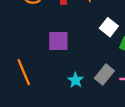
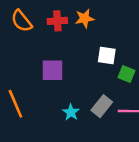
white square: (109, 27) -> (107, 56), turned -30

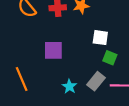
green square: (126, 74) -> (110, 58), moved

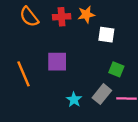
white square: (100, 38) -> (106, 35), moved
orange line: (22, 79) -> (24, 74), moved

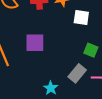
cyan star: (74, 100) -> (51, 88), moved

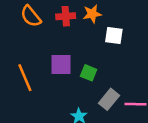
green square: (91, 50) -> (89, 73), moved

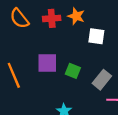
orange star: (92, 14) -> (76, 16), turned 30
gray rectangle: (109, 99) -> (102, 80), moved

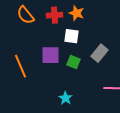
white square: (96, 36) -> (72, 36), moved
gray rectangle: (102, 80) -> (100, 53), moved

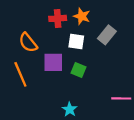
orange semicircle: (26, 15) -> (28, 43), moved
gray rectangle: (100, 53) -> (107, 35), moved

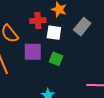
red cross: (58, 18) -> (38, 21), moved

